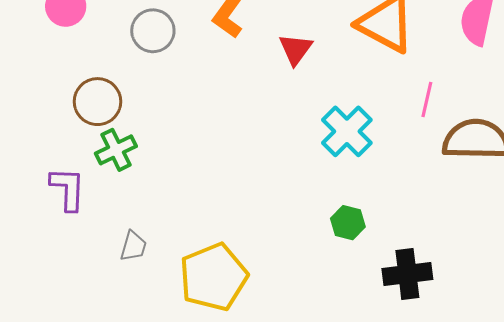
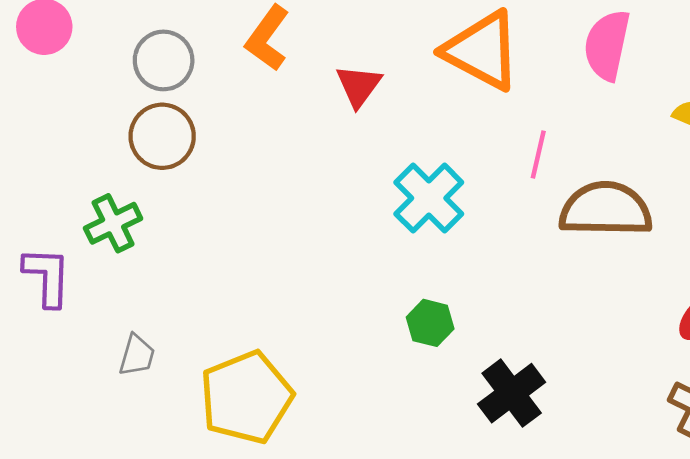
brown circle: (97, 102) -> (162, 136), moved
black cross: (407, 274) -> (512, 393), turned -30

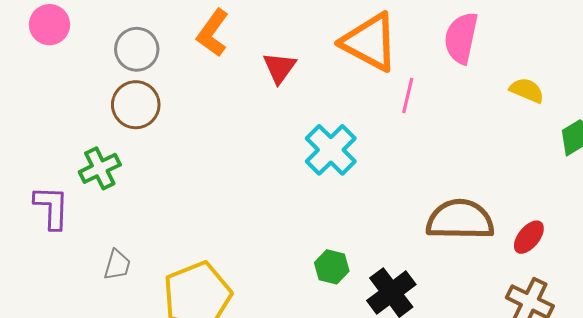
pink line: (538, 155) -> (408, 95), moved
brown semicircle: (606, 209) -> (460, 220), moved
green hexagon: (430, 323) -> (332, 267), moved

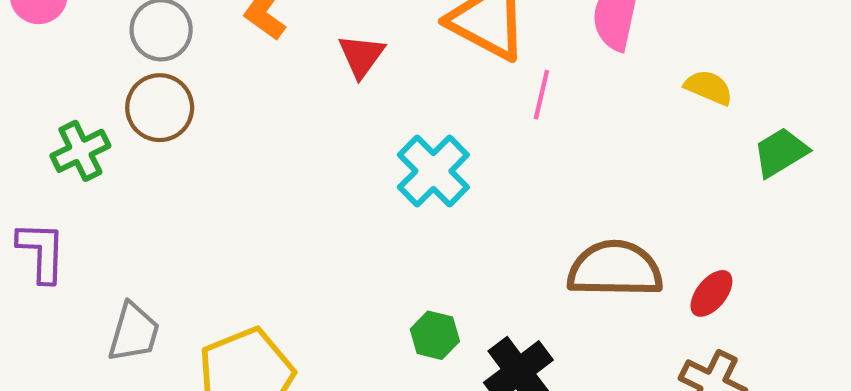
green cross: (100, 168) -> (80, 151), moved
gray trapezoid: (117, 265) -> (134, 332), size x1.4

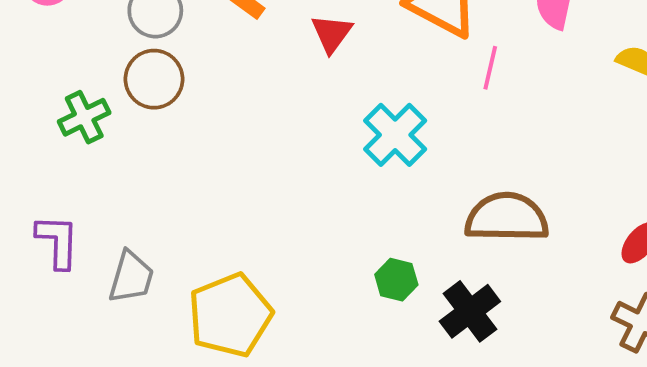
purple L-shape: (42, 252) -> (58, 242), moved
brown semicircle: (615, 269) -> (507, 217), moved

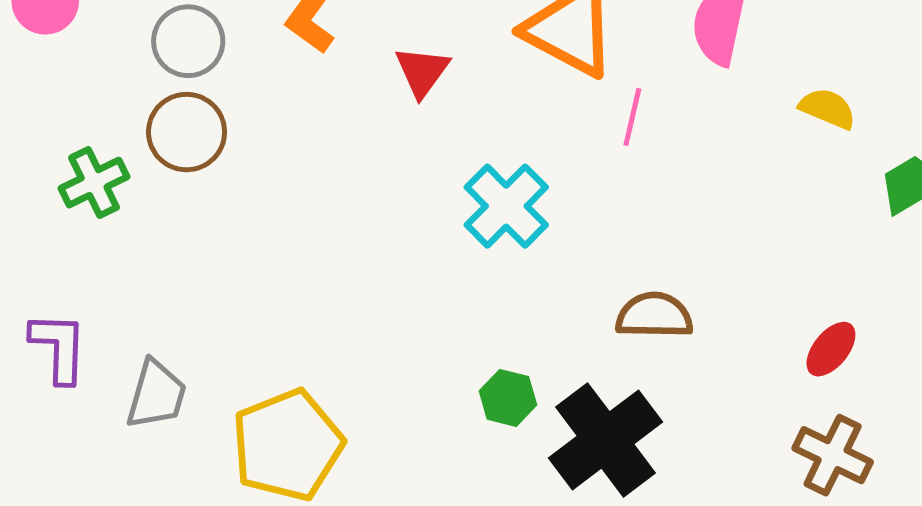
brown semicircle: (507, 217) -> (654, 315), size x0.7
black cross: (470, 311) -> (605, 440), size x1.4

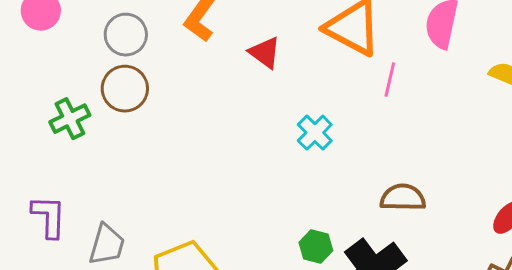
red triangle: (422, 71) -> (265, 53), turned -30
cyan cross: (506, 206) -> (315, 133), size x0.7

